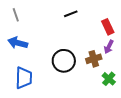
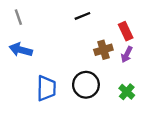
brown cross: (94, 59) -> (103, 50), moved
black circle: (64, 61) -> (86, 85), moved
blue trapezoid: (24, 78) -> (46, 88), moved

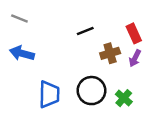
black line: (82, 16) -> (85, 31), moved
gray line: (18, 17) -> (19, 19), turned -49
green cross: (127, 92) -> (124, 98), moved

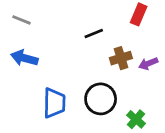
red rectangle: (134, 33) -> (139, 14), moved, turned 48
purple arrow: (135, 58) -> (148, 64), turned 42
green cross: (124, 98) -> (136, 119), moved

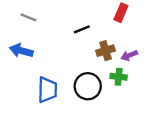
gray line: (22, 20) -> (28, 17), moved
green cross: (136, 119) -> (119, 77), moved, turned -35

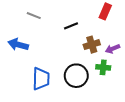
gray line: (28, 17) -> (34, 16), moved

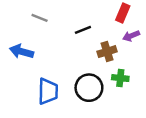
purple arrow: (113, 49) -> (131, 36), moved

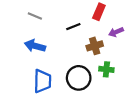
red rectangle: (123, 13) -> (99, 12), moved
blue arrow: (22, 52) -> (35, 46), moved

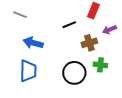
gray line: (35, 16) -> (20, 15), moved
blue trapezoid: (42, 81) -> (28, 71), moved

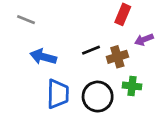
black line: (69, 25) -> (91, 50), moved
blue trapezoid: (28, 71) -> (58, 94), moved

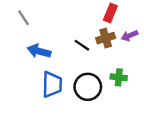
gray line: (26, 20) -> (24, 18), turned 35
black line: (91, 50) -> (82, 45), turned 56
brown cross: (117, 57) -> (106, 38), moved

